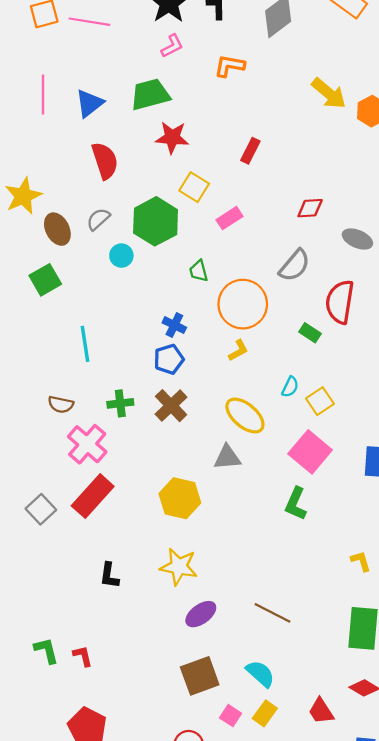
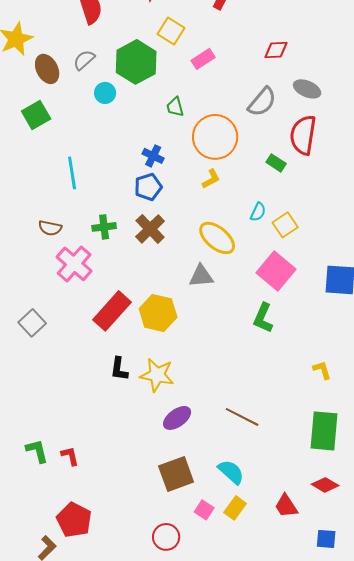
gray ellipse: (357, 239) -> (307, 89), moved
red rectangle: (93, 496) -> (112, 311), moved
black L-shape: (109, 575) -> (119, 369), moved

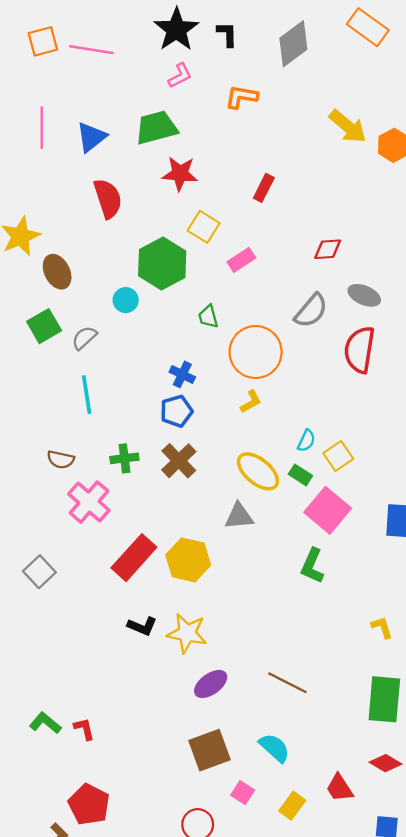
gray semicircle: (84, 60) -> (84, 338), moved
green rectangle: (276, 163) -> (300, 475), moved
black L-shape: (119, 369) -> (142, 626), turned -75
green L-shape: (37, 451) -> (45, 723), turned -36
yellow rectangle: (235, 508) -> (292, 806), moved

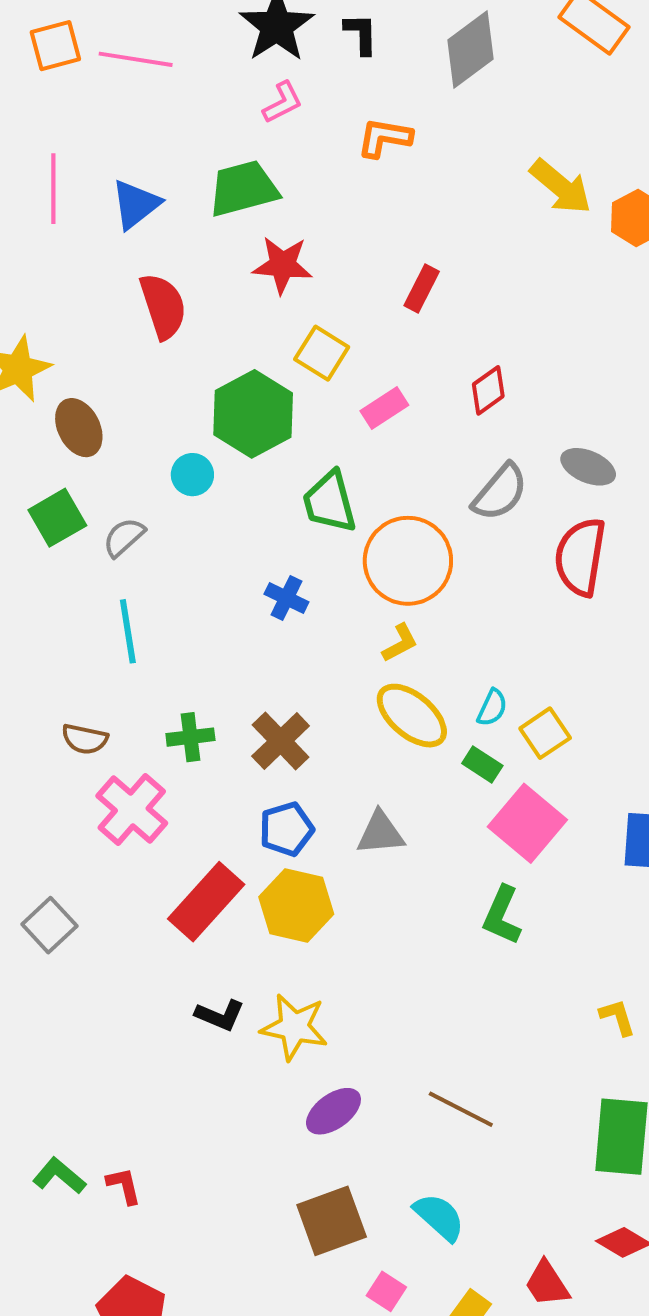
red diamond: (328, 249) -> (488, 390), moved, turned -32
green trapezoid: (208, 317) -> (330, 502), size x1.6
blue pentagon: (176, 411) -> (286, 829), moved
yellow ellipse: (258, 471) -> (412, 716), moved

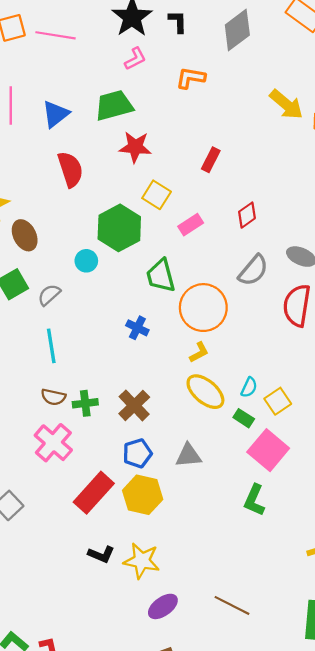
brown semicircle: (85, 739) -> (53, 397), moved

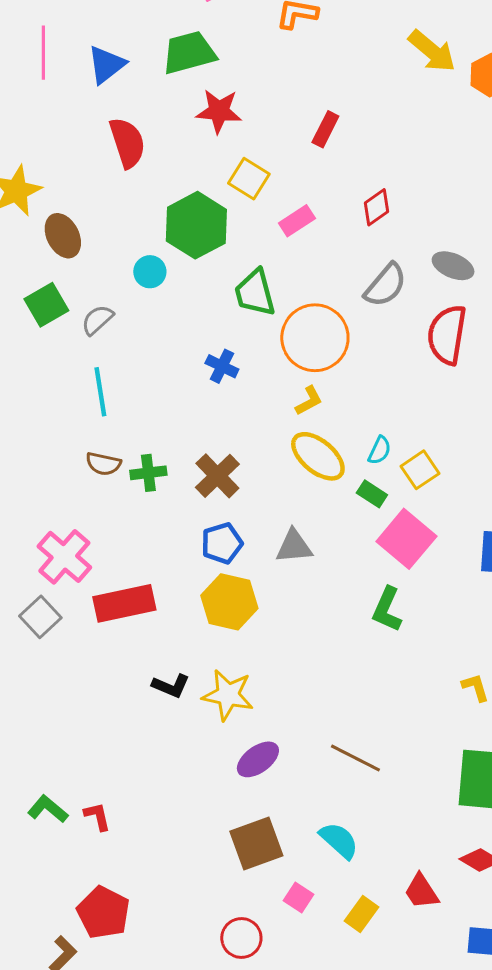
pink cross: (53, 443) -> (64, 557), moved
red rectangle: (94, 493) -> (124, 603), moved, turned 36

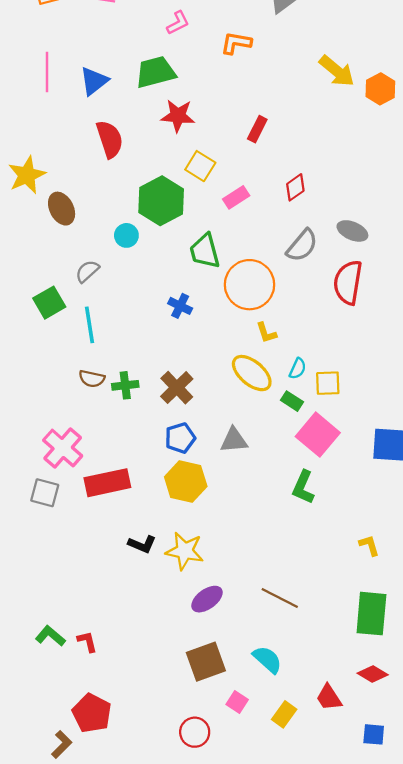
green square: (46, 305) -> (49, 303), moved
yellow L-shape: (309, 401) -> (266, 333), moved, turned 100
yellow square: (420, 470) -> (328, 383), turned 32
gray square: (40, 617) -> (45, 493), turned -32

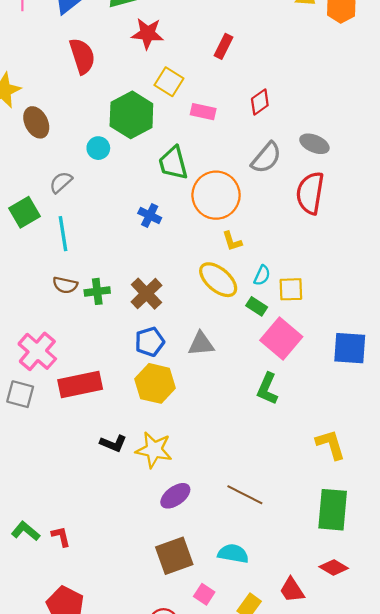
pink rectangle: (236, 197) -> (203, 112), turned 45
yellow L-shape: (369, 545) -> (330, 444), size x1.5
cyan semicircle: (267, 659) -> (233, 554), turned -32

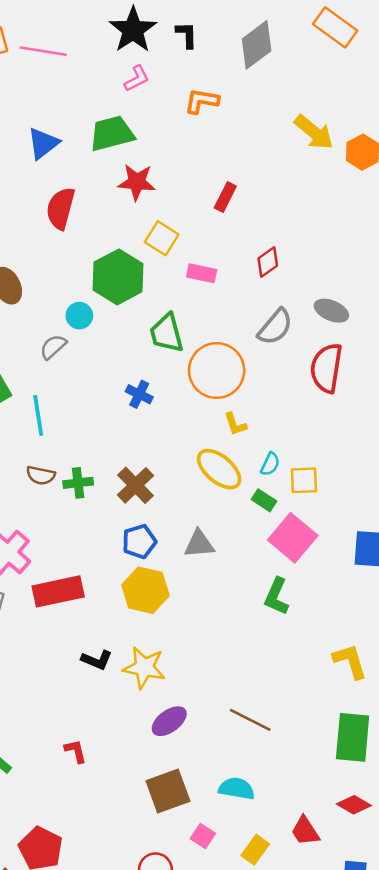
red semicircle: (82, 56) -> (61, 208), turned -147
gray semicircle: (61, 182) -> (53, 347), moved
red L-shape: (61, 536) -> (76, 751), moved

